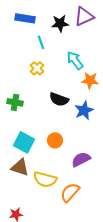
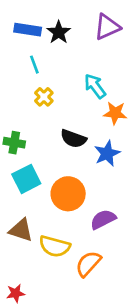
black star: (60, 23) -> (59, 32), moved, turned -30
cyan line: (41, 42) -> (34, 65), moved
orange circle: (55, 140) -> (68, 194), size x1.6
cyan square: (24, 142) -> (26, 179), moved, turned 35

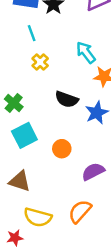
green cross: (14, 143) -> (14, 103), turned 30
orange circle: (68, 194) -> (62, 149), size x0.6
yellow semicircle: (55, 246) -> (38, 217), moved

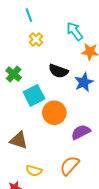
cyan square: (24, 135) -> (34, 95), moved
orange circle: (62, 149) -> (54, 113), size x1.5
yellow semicircle: (38, 217) -> (34, 171), size x0.7

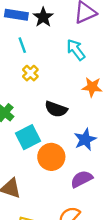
cyan arrow: (75, 31) -> (76, 50), moved
blue star: (84, 82) -> (85, 139), moved

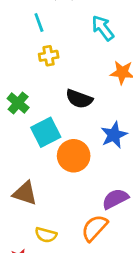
yellow cross: (30, 73) -> (49, 56), turned 35
purple semicircle: (82, 179) -> (115, 199), moved

